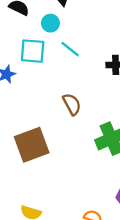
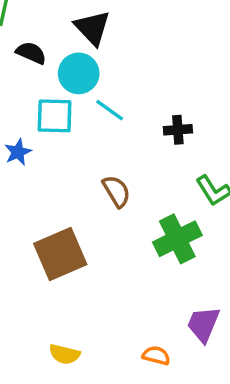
cyan circle: (50, 23) -> (79, 73), size x1.5

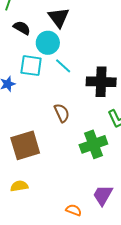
black cross: (178, 130) -> (101, 82), size x1.8
yellow semicircle: (64, 354) -> (19, 186), moved, turned 150

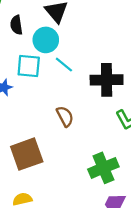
black semicircle: (22, 28) -> (16, 25), turned -126
green cross: (93, 144) -> (103, 168), moved

